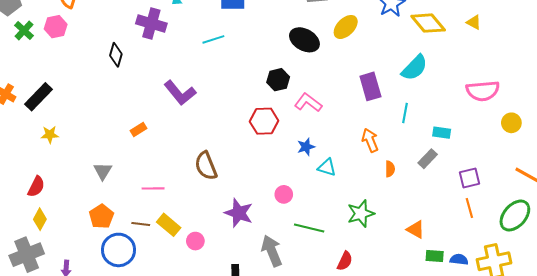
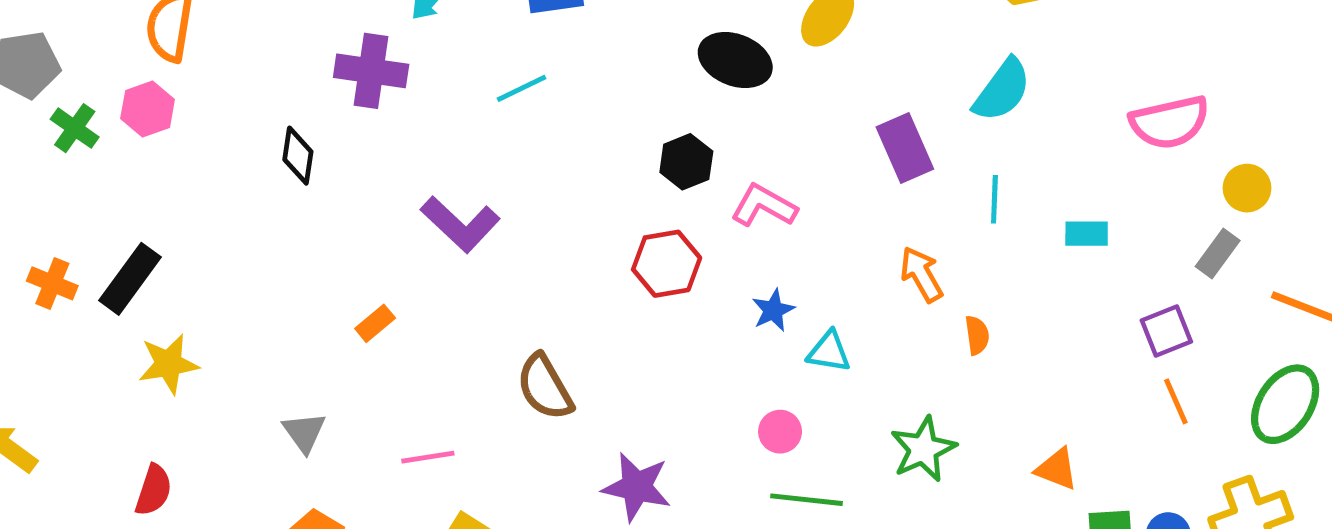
yellow star: (50, 135) -> (169, 364), size x1.4
gray rectangle: (428, 159) -> (1218, 253), moved
pink circle: (284, 194) -> (780, 432), moved

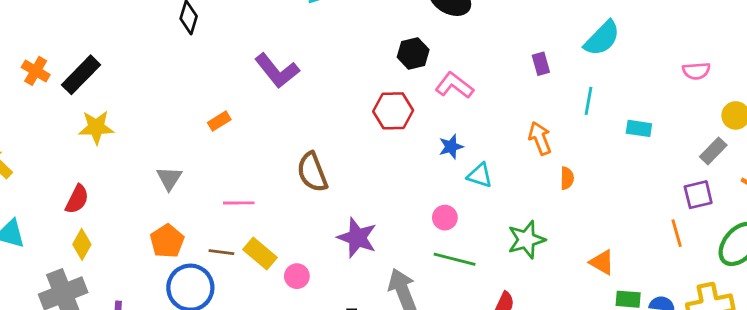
pink semicircle: (1170, 122) -> (696, 71), size x0.6
purple rectangle: (905, 148) -> (541, 64), size x0.6
purple square: (1166, 331) -> (698, 195), moved

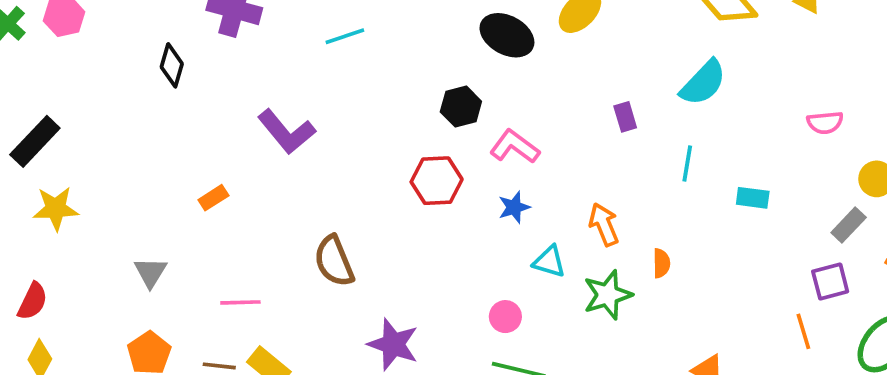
orange arrow: (540, 138) -> (604, 224), moved
blue star: (451, 147) -> (514, 207), moved
green star: (526, 240) -> (608, 295), moved

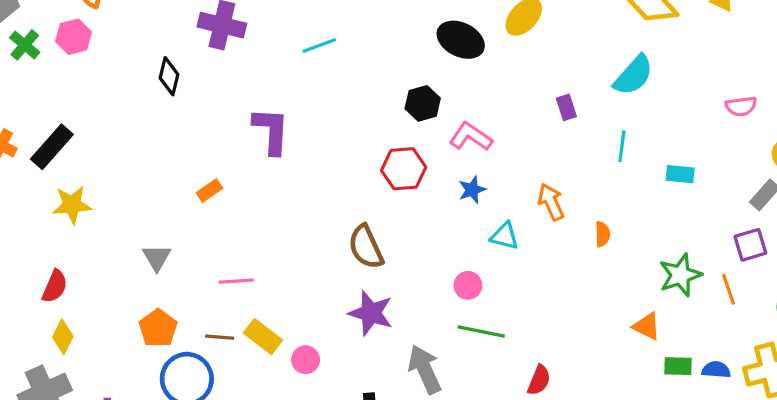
purple L-shape: (286, 132) -> (271, 131), turned -135
brown semicircle: (334, 261) -> (366, 247), moved
green star: (608, 295) -> (680, 275), moved

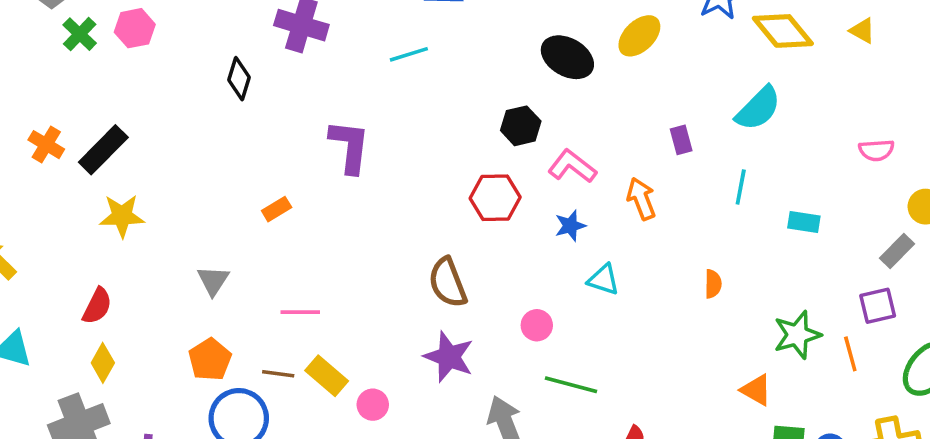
orange arrow: (551, 202) -> (641, 199), moved
pink circle: (468, 285) -> (537, 325), moved

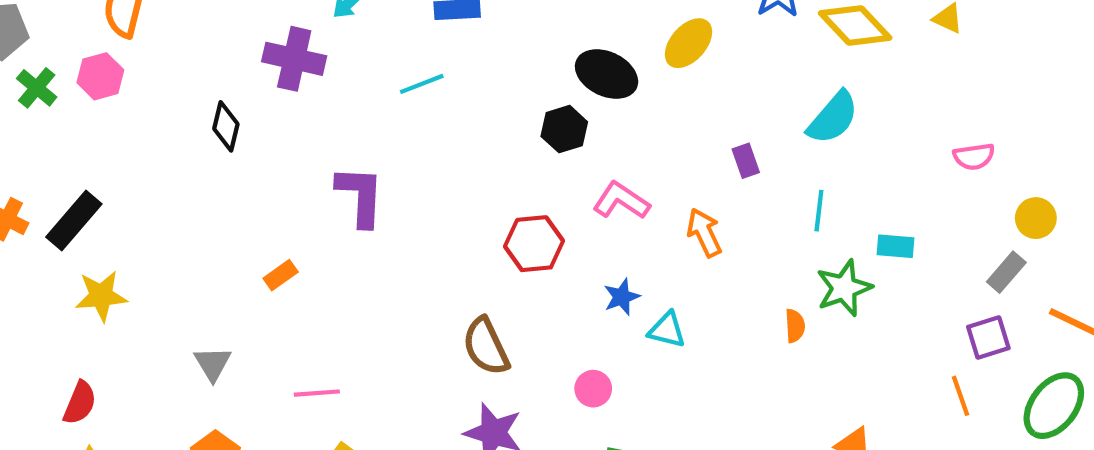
black hexagon: (521, 126) -> (564, 129), moved
blue star: (570, 226) -> (622, 297), moved
green star: (797, 335) -> (844, 288), moved

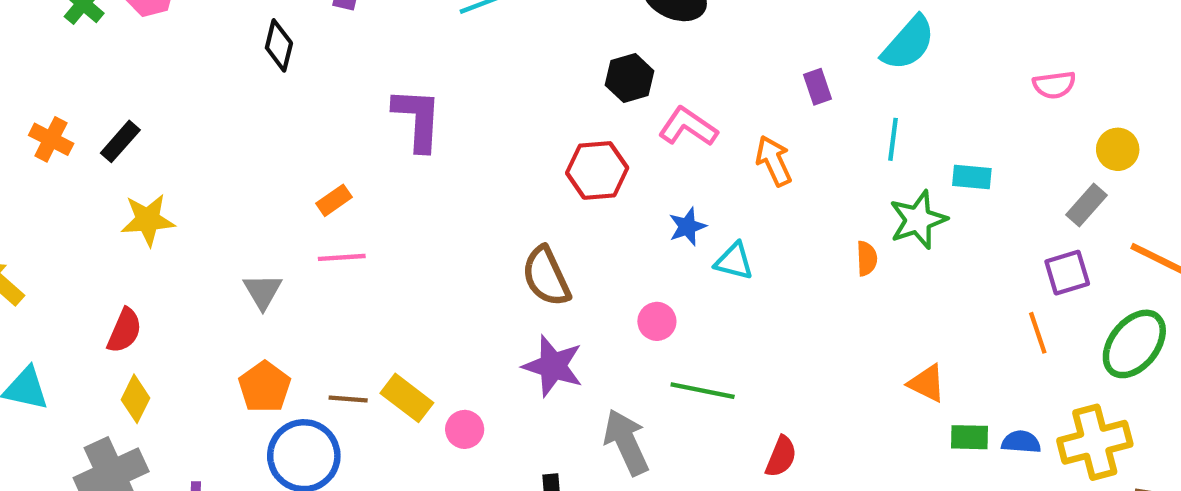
black hexagon: (564, 129) -> (630, 78), moved
black rectangle: (74, 220) -> (120, 141), size x0.7
pink line: (317, 393) -> (342, 257), moved

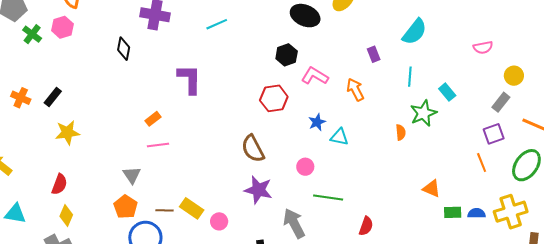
cyan rectangle: (972, 177) -> (447, 92), turned 48
gray triangle: (263, 291) -> (132, 175), moved

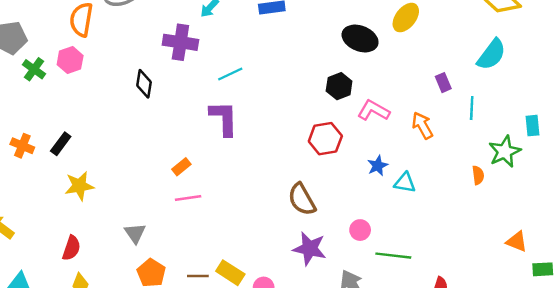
cyan line: (217, 24) -> (230, 74), moved
cyan line: (410, 77) -> (472, 108), moved
cyan rectangle: (447, 92) -> (533, 126), turned 36
pink circle: (305, 167) -> (360, 230), moved
gray triangle: (132, 175) -> (135, 233), moved

